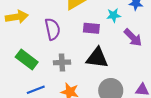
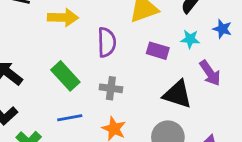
black triangle: (97, 58) -> (177, 94), moved

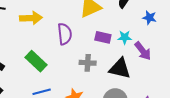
cyan star: (190, 39) -> (125, 37), moved
gray cross: (111, 88) -> (88, 63), moved

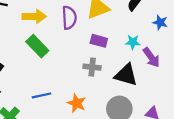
purple semicircle: (65, 34) -> (69, 18), moved
purple rectangle: (103, 37) -> (99, 41), moved
green rectangle: (36, 61) -> (37, 46), moved

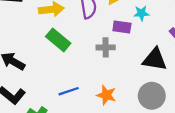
cyan star: (133, 42) -> (141, 13), moved
gray cross: (92, 67) -> (106, 47), moved

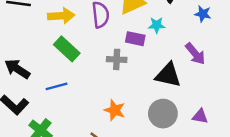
blue line: (69, 91) -> (57, 86), moved

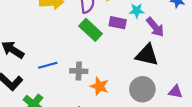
green rectangle: (67, 49) -> (91, 30), moved
purple arrow: (195, 54) -> (155, 27), moved
gray cross: (117, 59) -> (79, 71), moved

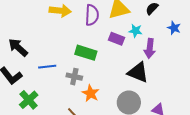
purple arrow: (155, 27) -> (150, 48), turned 36
green rectangle: (91, 30) -> (86, 53), moved, turned -35

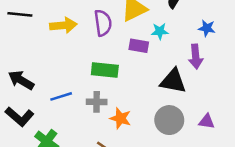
blue star: (174, 28) -> (207, 28), moved
purple arrow: (150, 48) -> (196, 57), moved

